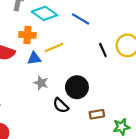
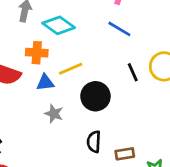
blue line: (81, 19) -> (119, 29), moved
black circle: (77, 87) -> (95, 96), moved
black semicircle: (61, 105) -> (94, 142), moved, turned 49

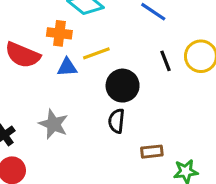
gray star: (54, 114) -> (53, 124), moved, size x1.4
black semicircle: (94, 142) -> (116, 121), moved

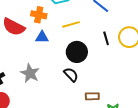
yellow line: (96, 53) -> (71, 24), moved
black semicircle: (116, 121) -> (71, 75), turned 126

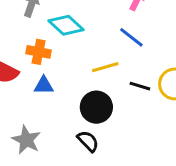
yellow line: (71, 24) -> (105, 67), moved
black line: (106, 38) -> (140, 86), turned -56

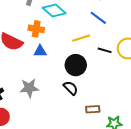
gray star: (26, 140) -> (29, 88), turned -30

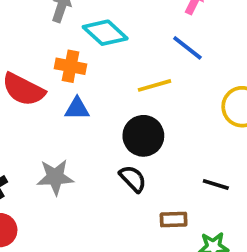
black line: (105, 50) -> (216, 185), moved

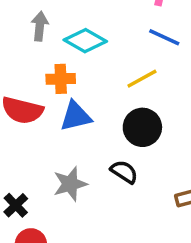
blue triangle: (77, 108) -> (76, 116), size x1.4
black semicircle: (133, 179) -> (124, 172), moved

